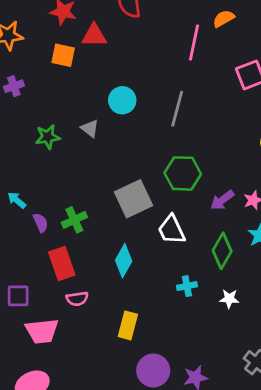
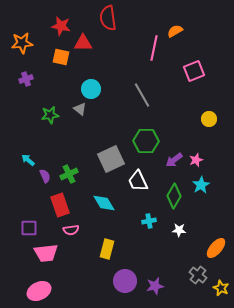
cyan circle: (122, 100) -> (91, 89), moved
gray line: (177, 109) -> (142, 95), turned -45
cyan diamond: (124, 261) -> (104, 203), turned -60

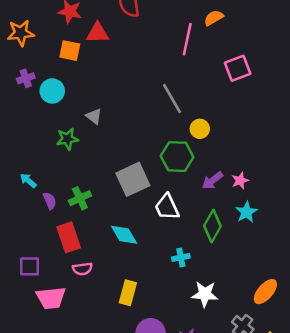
cyan circle: (91, 89) -> (52, 91), moved
green star: (50, 115) -> (67, 139), moved
yellow circle: (209, 119) -> (200, 129), moved
white star: (179, 230) -> (205, 294), moved, size x1.5

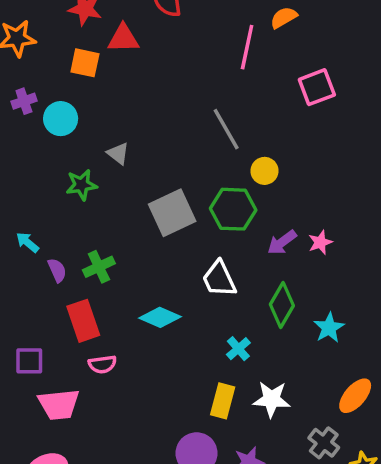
gray square: (133, 179) -> (172, 213), moved
cyan star: (246, 212) -> (329, 328), moved
cyan diamond: (124, 235) -> (160, 317), turned -36
cyan cross: (181, 257) -> (238, 349), turned -30
yellow rectangle: (128, 293) -> (223, 401), moved

